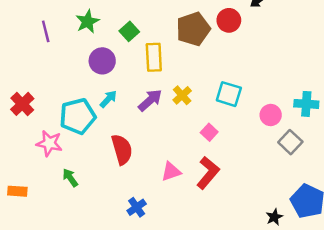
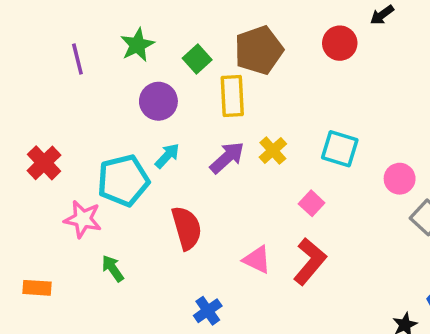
brown pentagon: (193, 29) -> (259, 50), moved
pink triangle: (171, 172) -> (257, 260), turned 45

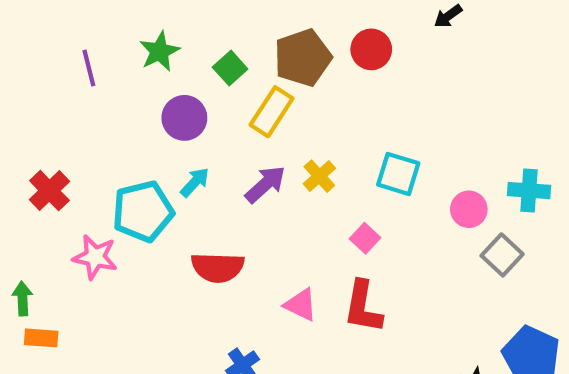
red circle: (340, 43) -> (371, 49), moved
yellow rectangle: (232, 96) -> (272, 112), turned 36
red semicircle: (187, 228) -> (218, 267), turned 108
red L-shape: (310, 261) -> (363, 307), turned 150
green arrow: (113, 268) -> (22, 299), moved, turned 32

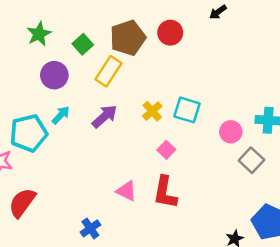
yellow cross: (319, 176) -> (152, 111), moved
red semicircle: (218, 267) -> (22, 203), moved, turned 124

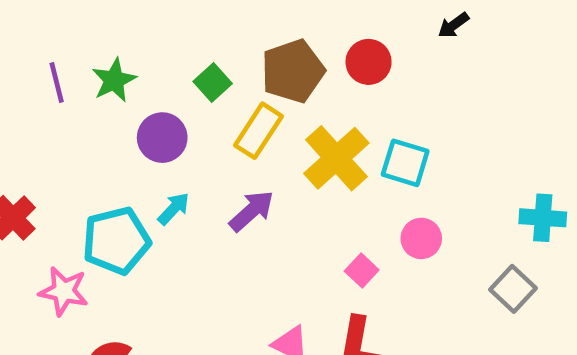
green star: (39, 34) -> (114, 80), moved
cyan square: (187, 110) -> (405, 163), moved
yellow cross: (152, 111) -> (336, 158), moved, size x1.8
pink circle: (231, 132) -> (421, 238), moved

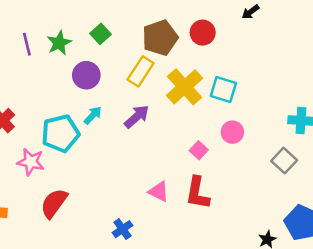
green square: (213, 83) -> (101, 34), moved

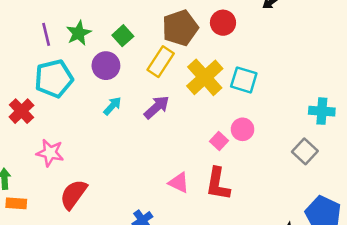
green square: (101, 34) -> (123, 36), moved
pink circle: (232, 132) -> (243, 129), moved
cyan pentagon: (60, 133) -> (54, 79), moved

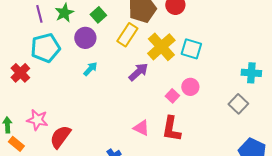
purple arrow: (157, 107) -> (138, 72), moved
pink star: (50, 153) -> (37, 120), moved
orange rectangle: (16, 203) -> (16, 144), turned 35

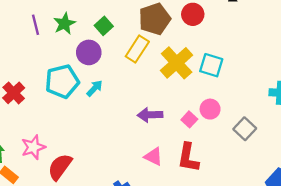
cyan pentagon: (45, 48) -> (62, 81), moved
purple arrow: (138, 72) -> (150, 115), moved, turned -140
gray square: (238, 104) -> (245, 129), moved
pink star: (37, 120) -> (33, 147), turned -30

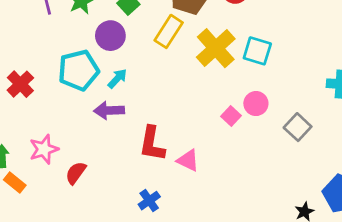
purple arrow: (150, 115) -> (109, 110), moved
red L-shape: (188, 158) -> (152, 144), moved
red semicircle: (60, 167) -> (76, 173), size x0.7

